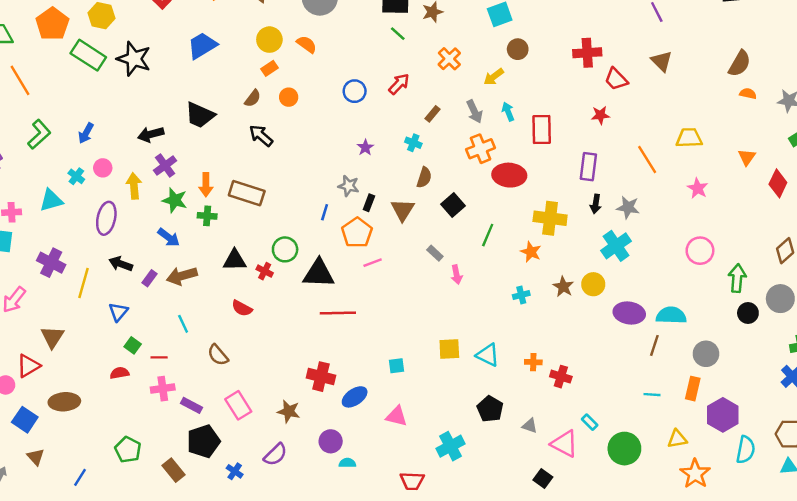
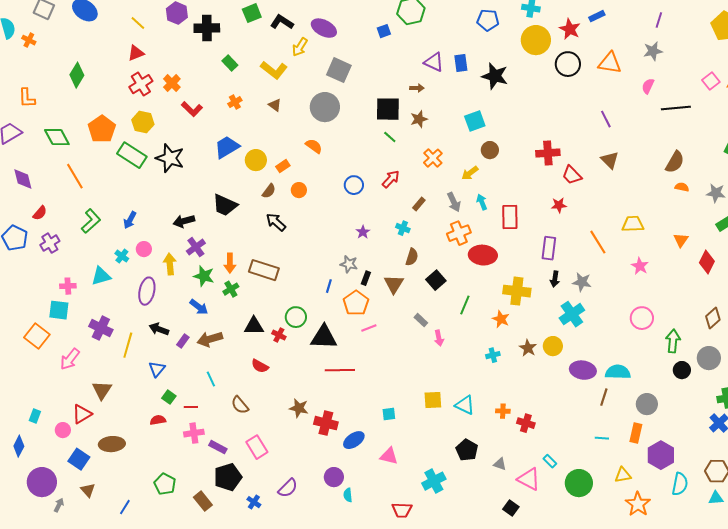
yellow circle: (269, 40) -> (256, 160), moved
green cross: (207, 216) -> (231, 289), turned -35
brown star: (289, 411) -> (299, 408), moved
cyan semicircle: (347, 463) -> (348, 495), turned -96

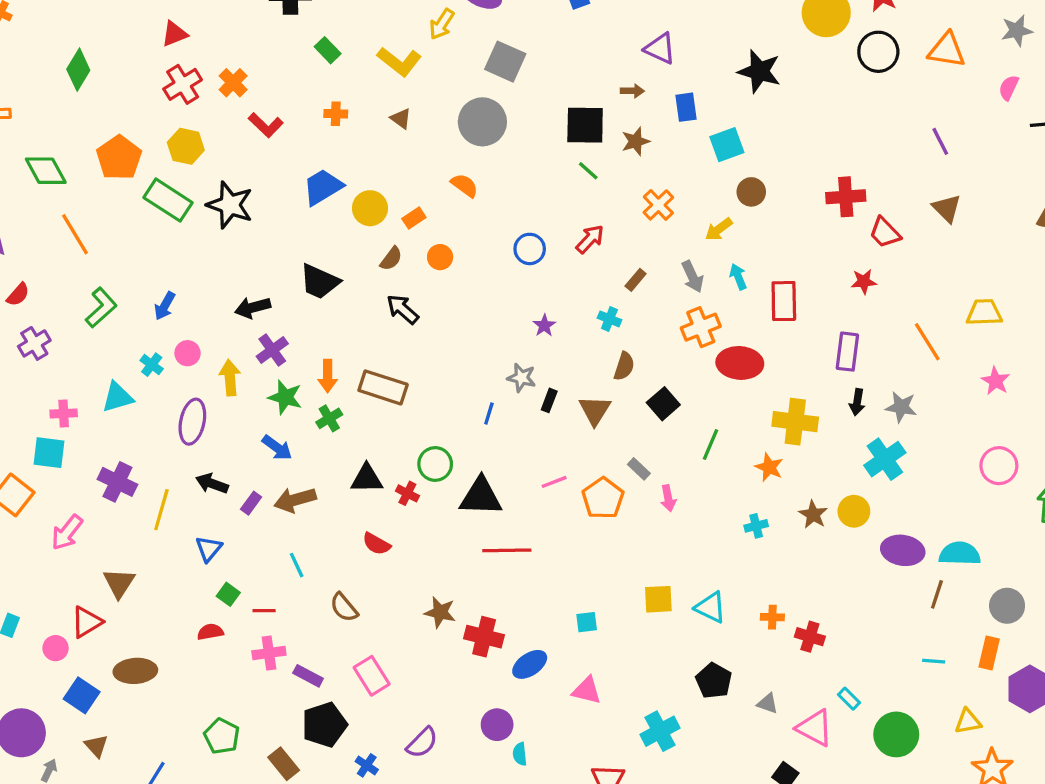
blue rectangle: (461, 63) -> (686, 107), moved
orange cross: (235, 102) -> (336, 114), turned 32
orange pentagon: (356, 303) -> (603, 498), moved

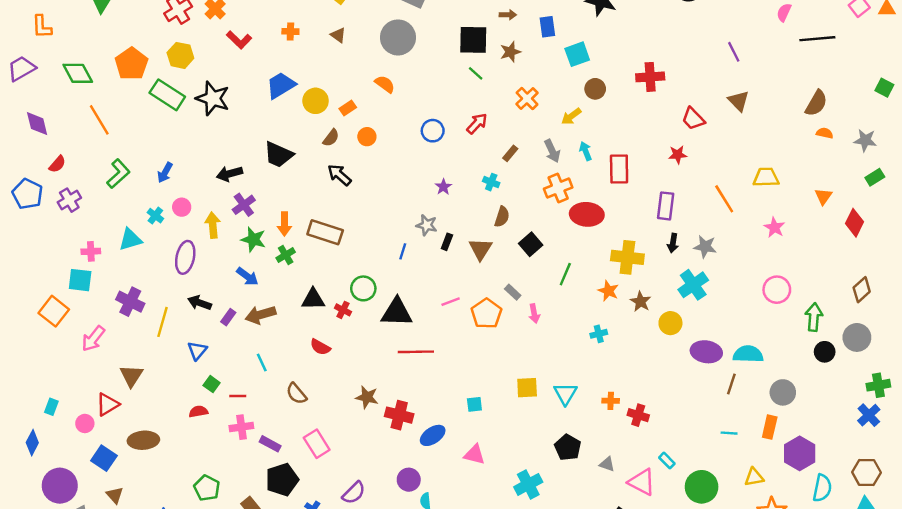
red cross: (846, 197) -> (650, 77), moved
brown star: (813, 515) -> (641, 302), moved
cyan triangle: (711, 607) -> (565, 394), turned 35

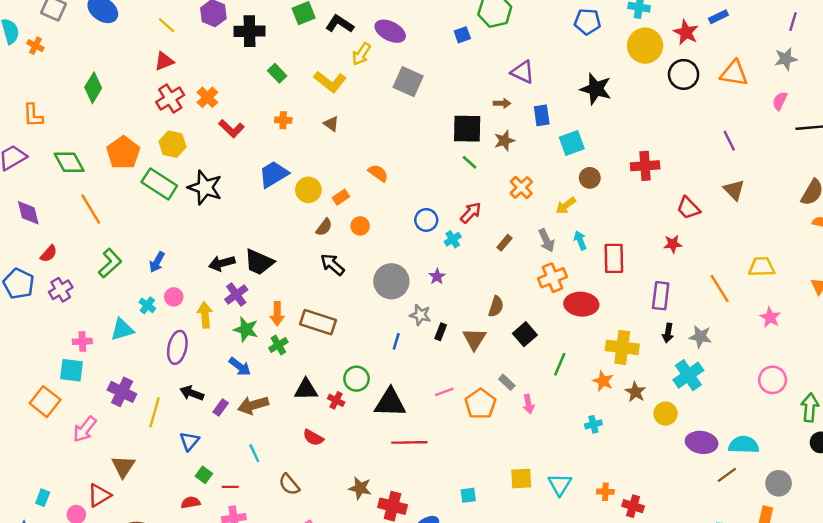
gray circle: (398, 37) -> (391, 281), moved
black trapezoid: (278, 155) -> (259, 262), moved
cyan cross: (491, 182) -> (453, 239), moved, turned 35
brown line: (731, 384) -> (727, 475), turned 36

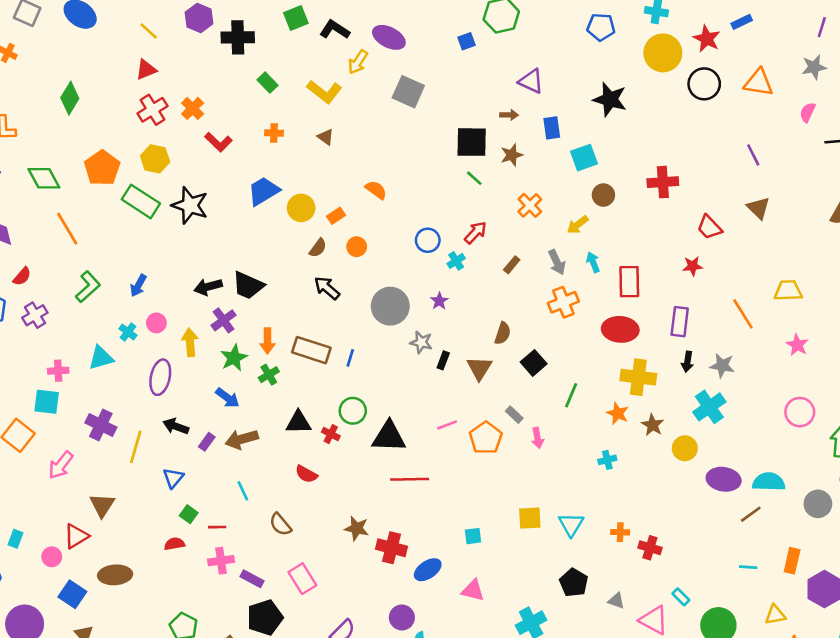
red ellipse: (581, 304) -> (620, 329), moved
green star: (246, 329) -> (234, 358), turned 30
blue line: (396, 341) -> (350, 358), moved
gray circle: (779, 483) -> (818, 504), moved

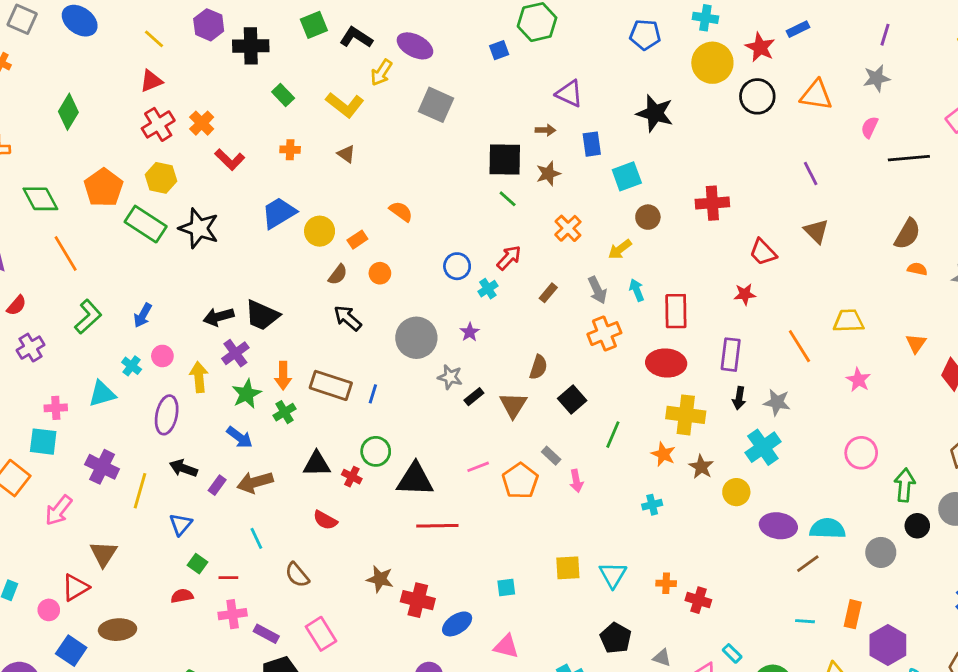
black rectangle: (443, 360) -> (474, 397), turned 30

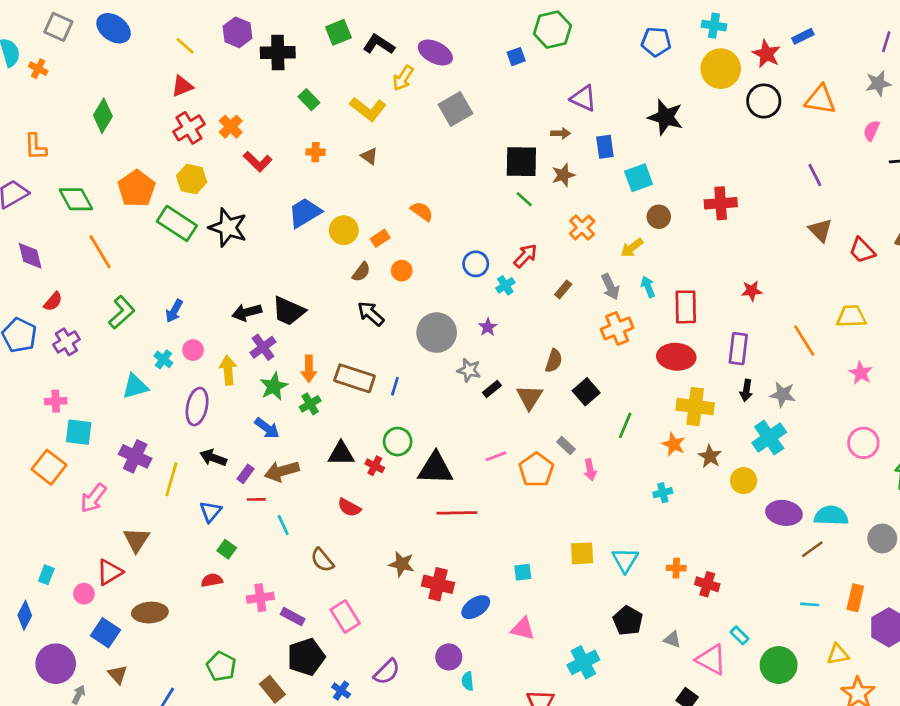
gray square: (436, 105) -> (456, 109), turned 36
red trapezoid: (763, 252) -> (862, 250), moved
pink cross: (56, 408) -> (56, 401), moved
red line: (228, 578) -> (256, 499), moved

